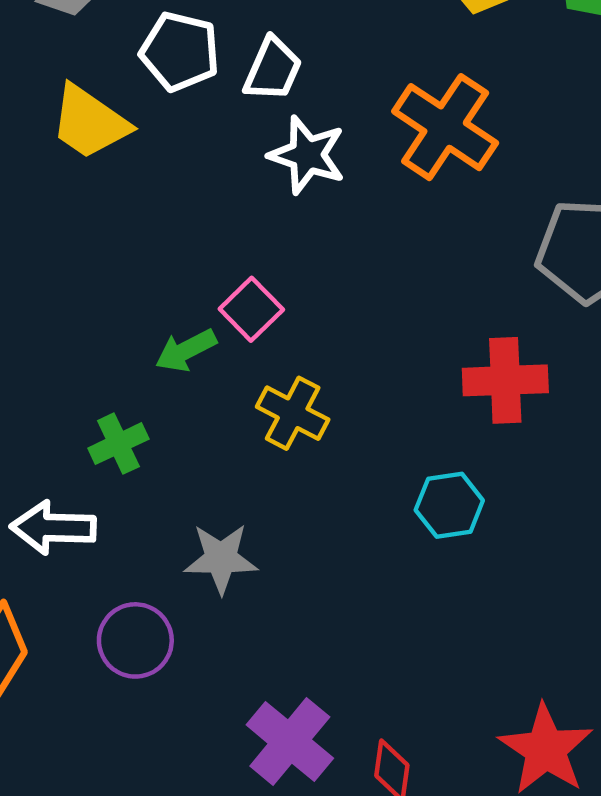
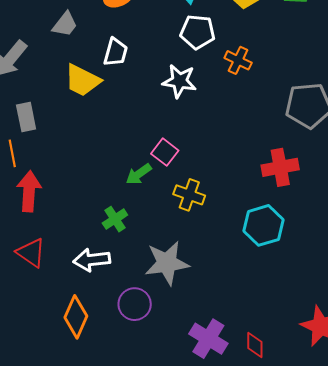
white pentagon: (180, 52) -> (198, 32), moved
white trapezoid: (273, 69) -> (116, 52), moved
orange cross: (445, 127) -> (238, 60), size x0.6
cyan hexagon: (449, 505) -> (263, 225), size x1.4
gray star: (221, 558) -> (167, 263), size x1.4

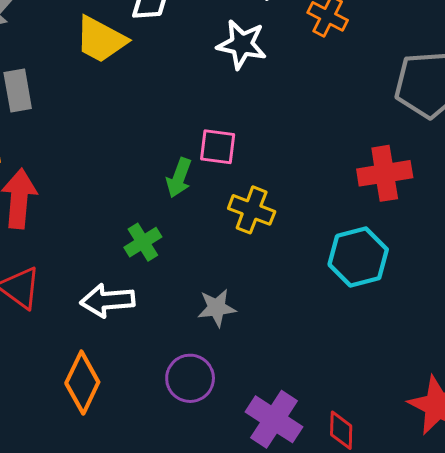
pink square: (165, 152) -> (218, 147), turned -32
green arrow: (139, 174) -> (179, 178), turned -36
gray star: (167, 263) -> (217, 308), size x0.6
purple circle: (135, 304) -> (190, 378), moved

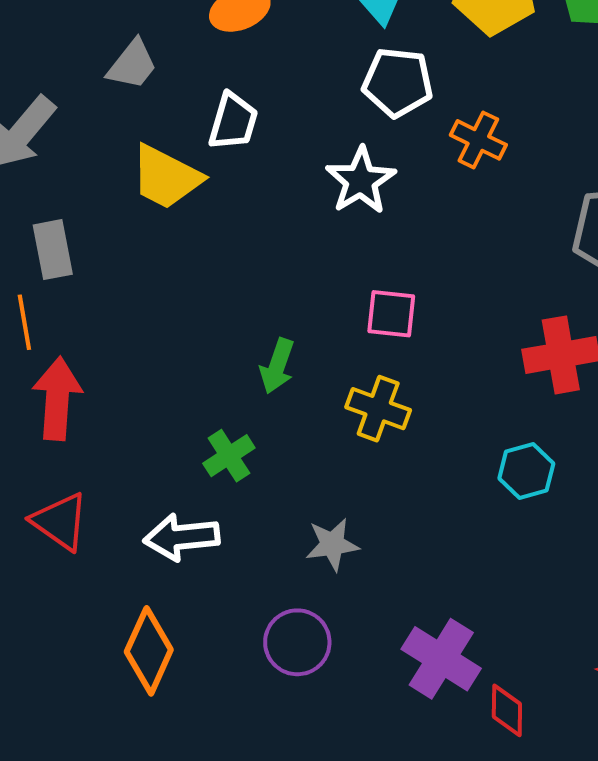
white star: (242, 44) -> (361, 181), turned 30
pink square: (218, 147) -> (391, 314), moved
cyan hexagon: (358, 257) -> (526, 471), size x0.7
purple cross: (274, 419) -> (441, 659), moved

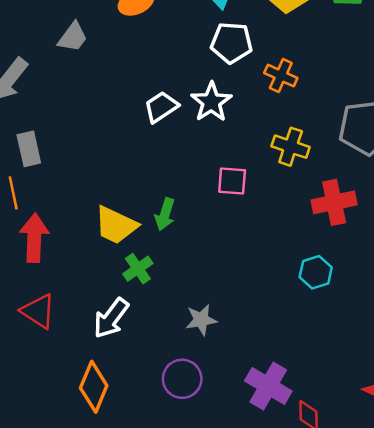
white trapezoid: (233, 121) -> (161, 107), moved, turned -138
yellow trapezoid: (166, 177) -> (116, 225), moved
yellow cross: (378, 409) -> (291, 147), moved
white arrow: (182, 537) -> (111, 318), turned -45

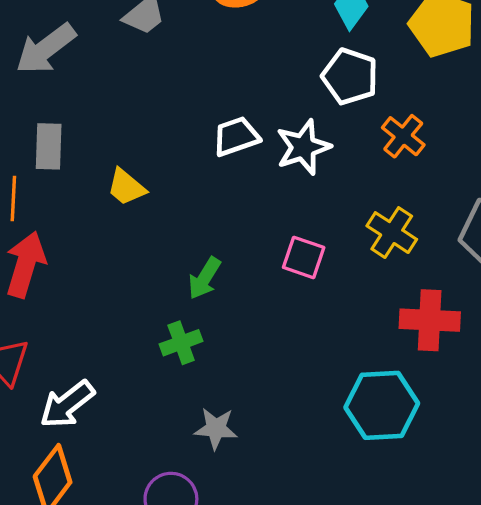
yellow trapezoid: (116, 225) -> (126, 187), moved, size x0.7
green cross: (138, 269) -> (181, 343), moved
cyan hexagon: (316, 272) -> (382, 405), size x1.6
white arrow: (111, 318) -> (67, 404), moved

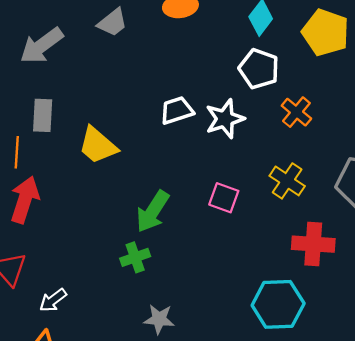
yellow trapezoid: (126, 187) -> (98, 145), size x1.4
green arrow: (204, 278) -> (153, 211), size x1.4
white arrow: (67, 404) -> (53, 300), size x0.7

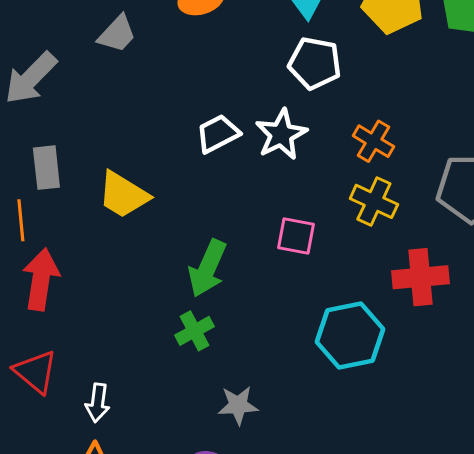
orange cross: (296, 112) -> (373, 141), moved
white arrow: (53, 300) -> (98, 403), turned -36
cyan hexagon: (278, 304) -> (350, 335), moved

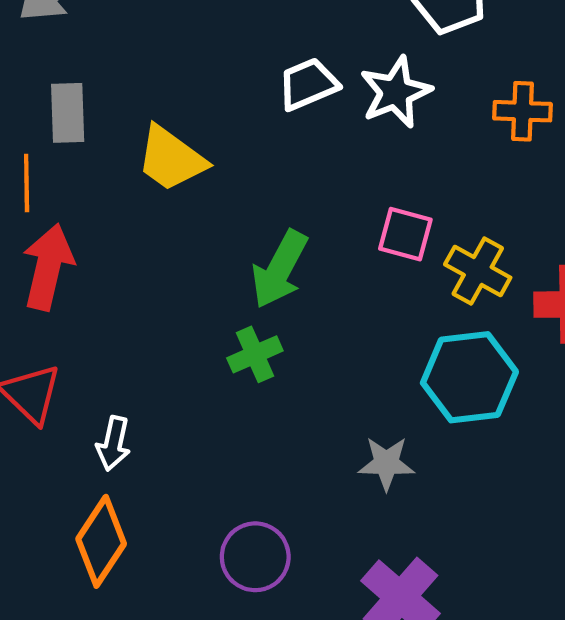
orange cross: (373, 141) -> (523, 111), turned -33
yellow cross: (374, 201) -> (478, 271), moved
gray star: (238, 405) -> (386, 463), moved

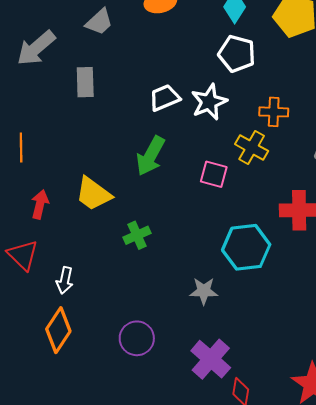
gray rectangle: (68, 113) -> (85, 82), moved
yellow trapezoid: (171, 159) -> (93, 194), moved
red arrow: (48, 267) -> (40, 204), moved, size x0.7
green arrow: (280, 269) -> (150, 156), moved
yellow cross: (478, 271) -> (252, 148), moved

